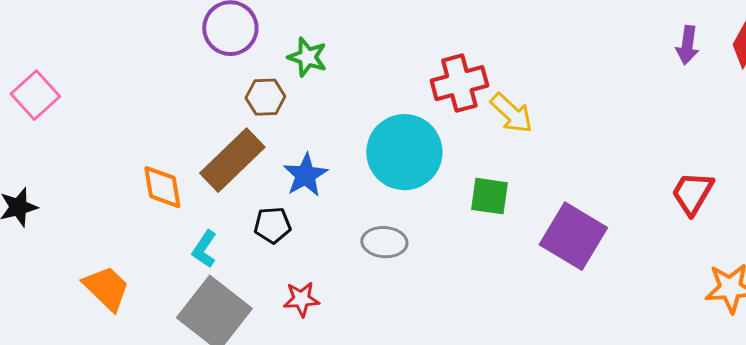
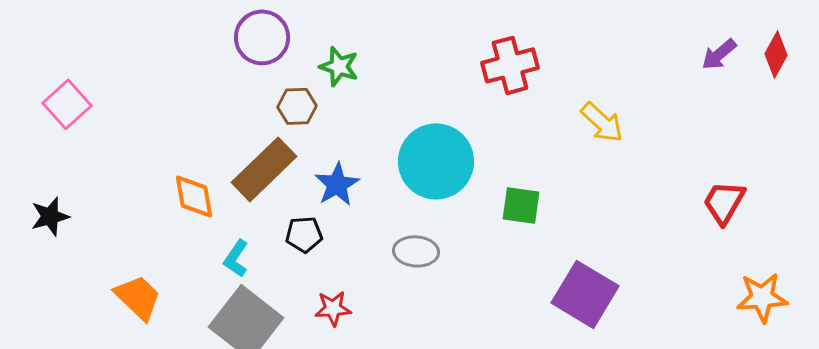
purple arrow: (687, 45) -> (719, 54), turned 42
red cross: (459, 83) -> (510, 65), moved
yellow arrow: (511, 113) -> (602, 122), moved
purple square: (573, 236) -> (585, 294), moved

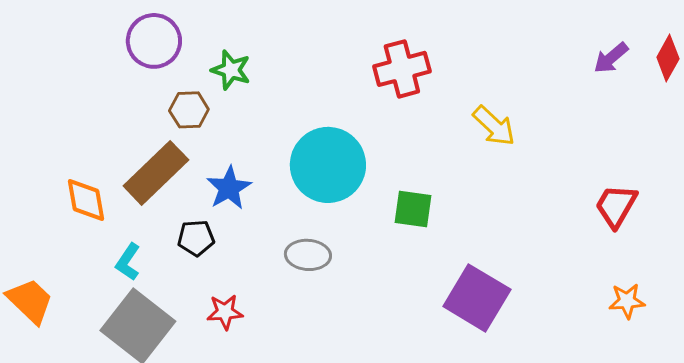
orange star: (762, 297) -> (627, 301), moved, size x0.7

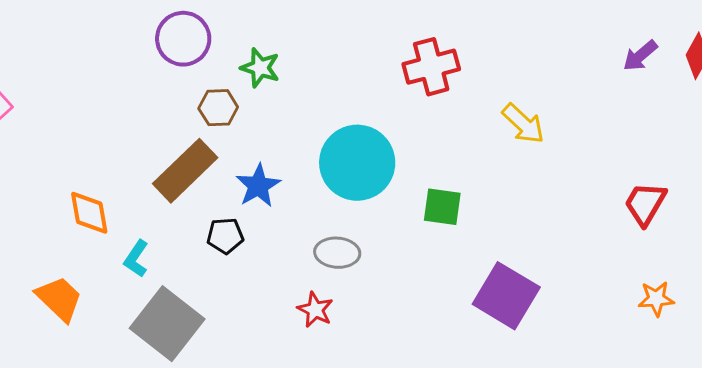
orange diamond: (86, 200) -> (89, 213), moved
cyan L-shape: (128, 262) -> (136, 259), moved
red star: (225, 312) -> (315, 310), moved, turned 30

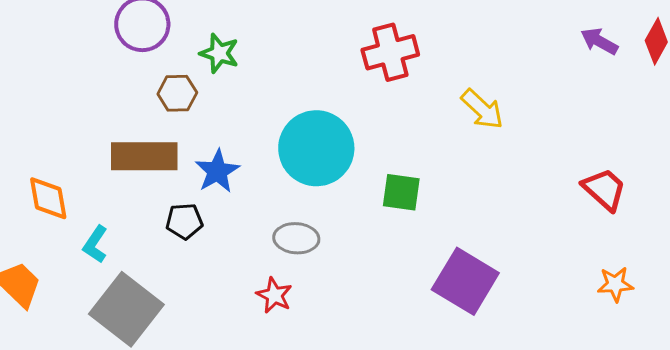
purple arrow: (640, 56) -> (599, 41), turned 69
brown rectangle: (185, 171) -> (144, 156), turned 44
red trapezoid: (645, 204) -> (604, 189), turned 102

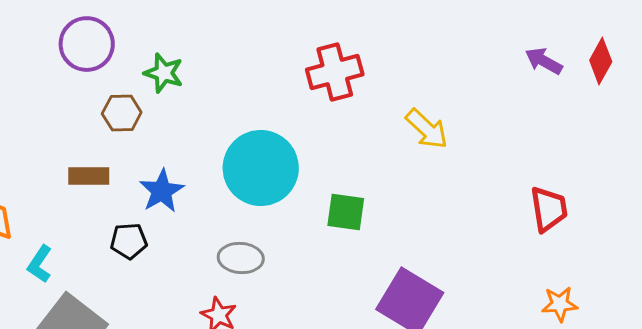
brown rectangle: (144, 156) -> (89, 176), size x0.6
red trapezoid: (604, 189) -> (549, 209), turned 39

